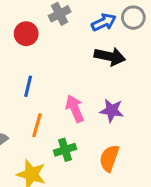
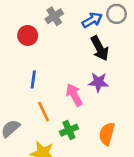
black arrow: (110, 56) -> (100, 48), turned 55
purple star: (112, 111) -> (98, 82), moved
orange line: (37, 125) -> (44, 112), turned -36

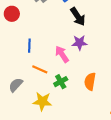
red circle: (28, 35) -> (12, 14), moved
orange line: (44, 112) -> (40, 69), turned -35

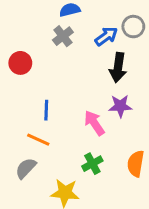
black arrow: (78, 17) -> (118, 67), turned 42
orange line: (40, 69) -> (38, 140), moved

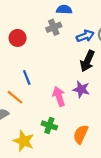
blue line: (46, 110) -> (27, 77), turned -40
green cross: (92, 164) -> (49, 125), turned 32

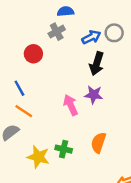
red circle: (18, 38) -> (33, 54), moved
blue line: (27, 77) -> (19, 88), moved
green cross: (49, 125) -> (64, 149), moved

